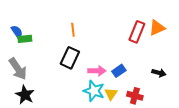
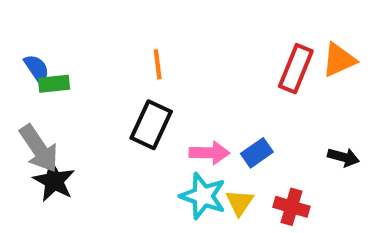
black star: (25, 95) -> (54, 181), moved

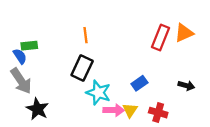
blue semicircle: (37, 69) -> (20, 56), moved
pink arrow: (209, 153) -> (114, 110), moved
black star: (54, 181) -> (37, 109), moved
cyan star: (203, 196) -> (98, 93), moved

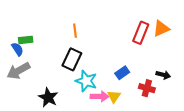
gray arrow: (21, 81) -> (18, 71), turned 95
black star: (37, 109) -> (48, 97), moved
red cross: (158, 113) -> (147, 88), moved

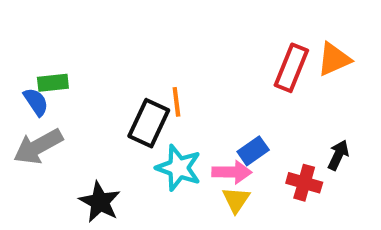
orange line: (75, 31) -> (176, 102), moved
black arrow: (163, 75) -> (338, 155), turned -80
pink arrow: (100, 96) -> (232, 172), moved

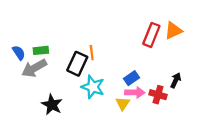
green rectangle: (53, 83) -> (41, 50), moved
gray arrow: (38, 147) -> (34, 68), moved
pink arrow: (232, 172) -> (135, 92), moved

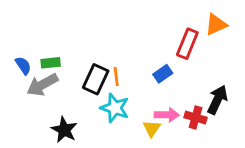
orange triangle: (173, 31) -> (216, 25), moved
orange line: (92, 53) -> (116, 76), moved
blue rectangle: (131, 78) -> (163, 74), moved
black arrow: (176, 80) -> (217, 100), size x1.5

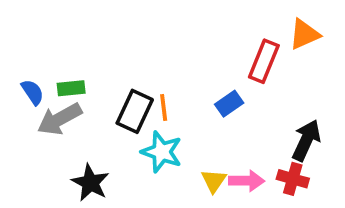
pink arrow: (167, 115) -> (247, 181), moved
red cross: (196, 118) -> (293, 179), moved

